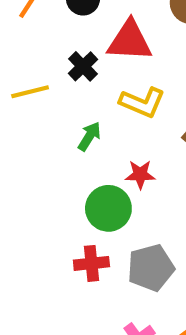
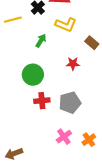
red star: (140, 174) -> (73, 64), moved
green circle: (108, 208) -> (33, 75), moved

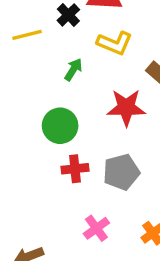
red star: (73, 64) -> (126, 108), size x1.6
pink cross: (64, 137) -> (96, 228), moved

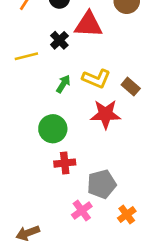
yellow L-shape: (115, 43) -> (96, 79), moved
gray pentagon: (121, 172) -> (102, 184), moved

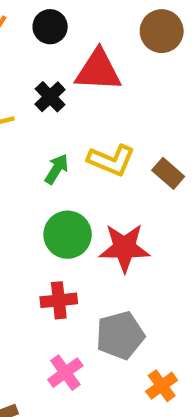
red star: (106, 114) -> (124, 248), moved
green circle: (53, 129) -> (68, 235), moved
pink cross: (82, 211) -> (65, 373), moved

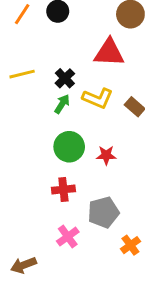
red triangle: (98, 71) -> (109, 53), moved
black cross: (50, 97) -> (65, 78), moved
red star: (124, 248) -> (106, 155), size x0.6

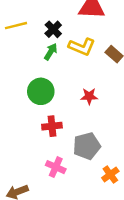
green circle: (69, 147) -> (41, 91), moved
pink cross: (68, 237) -> (56, 167), turned -30

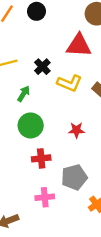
green arrow: (51, 52) -> (24, 94), moved
pink cross: (56, 167) -> (45, 197), turned -30

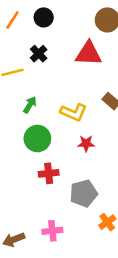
black cross: (42, 67) -> (39, 54), moved
yellow L-shape: (69, 83) -> (74, 112), moved
pink cross: (45, 197) -> (52, 231), moved

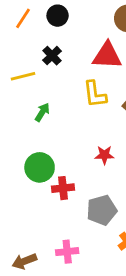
yellow L-shape: (74, 112) -> (95, 94), moved, turned 60
green circle: (37, 138) -> (40, 167), moved

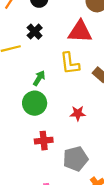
green arrow: (42, 112) -> (39, 78), moved
green circle: (40, 167) -> (35, 103), moved

